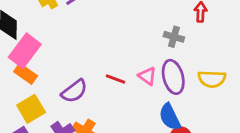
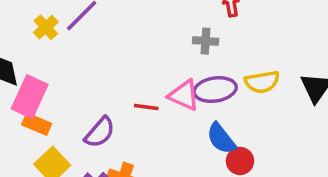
pink triangle: (147, 76) -> (184, 95), size x1.4
purple ellipse: (173, 77) -> (215, 90), turned -72

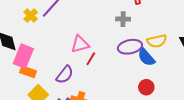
pink triangle: (184, 95) -> (80, 44), moved, turned -36
red line: (146, 107) -> (91, 59), turned -64
blue semicircle: (221, 138) -> (146, 57), moved

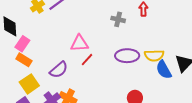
gray cross: (123, 19) -> (118, 19), moved
pink rectangle: (23, 56) -> (22, 44), size x0.7
blue semicircle: (146, 57) -> (164, 70), moved

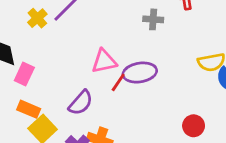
purple ellipse: (127, 56) -> (140, 73), moved
orange rectangle: (24, 60) -> (29, 109), moved

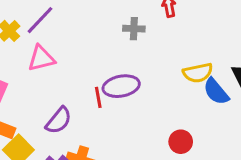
pink triangle: (104, 61) -> (41, 58), moved
red line: (118, 82) -> (98, 97), turned -42

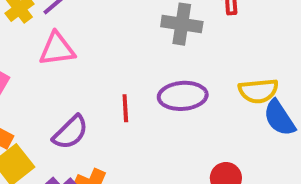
gray cross: (134, 29) -> (182, 24), size x1.4
purple ellipse: (121, 86) -> (183, 96), moved

